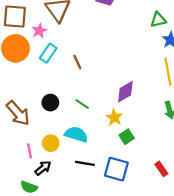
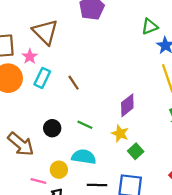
pink line: (30, 151) -> (38, 181), turned -56

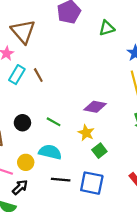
green triangle: (150, 27) -> (107, 28), moved
brown line: (74, 83) -> (38, 75), moved
purple diamond: (127, 105) -> (95, 107), turned 45

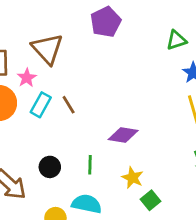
green triangle: (107, 28) -> (176, 40), moved
purple diamond: (95, 107) -> (123, 135), moved
green line: (54, 122) -> (90, 165), turned 64

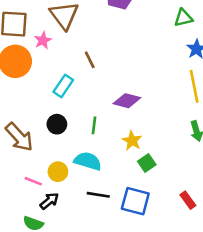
cyan rectangle: (41, 105) -> (63, 86), moved
brown line: (69, 105) -> (90, 60), moved

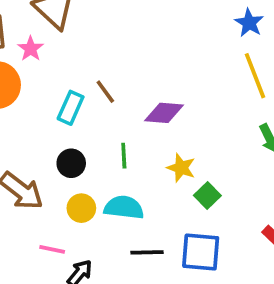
brown line: (90, 60) -> (105, 92), moved
yellow circle: (58, 172) -> (81, 208), moved

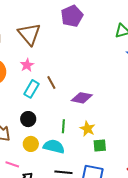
pink star: (31, 49) -> (27, 65), moved
green line: (124, 156) -> (63, 126), moved
green square: (207, 196) -> (100, 145), turned 32

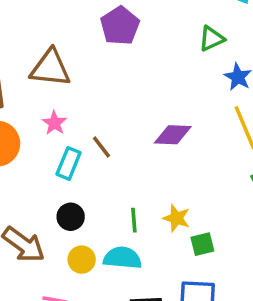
brown triangle: (29, 34) -> (50, 68), turned -35
purple diamond: (82, 98) -> (173, 135), moved

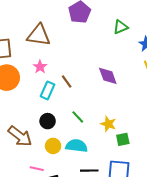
green triangle: (212, 39) -> (121, 27), moved
purple diamond: (173, 135) -> (108, 76), turned 65
green line: (134, 220) -> (78, 117), moved, turned -40

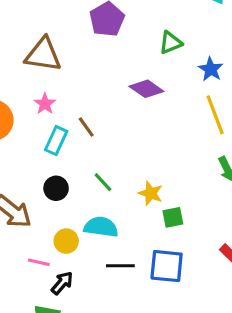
purple diamond: (108, 76) -> (146, 89), moved, turned -35
yellow circle: (53, 146) -> (66, 241), moved

